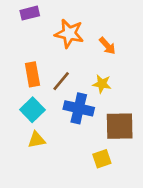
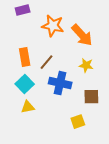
orange arrow: (107, 46) -> (82, 35), size x1.6
yellow star: (102, 84) -> (86, 65), moved
brown square: (120, 126) -> (91, 97), size x0.7

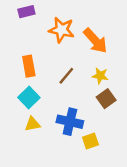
brown line: (47, 62) -> (66, 76), moved
blue cross: (60, 83) -> (70, 122), moved
brown square: (91, 97) -> (106, 99), moved, turned -35

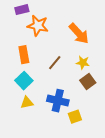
orange star: (61, 30) -> (38, 26), moved

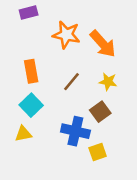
orange star: (38, 26) -> (66, 35), moved
brown square: (88, 82) -> (100, 112), moved
yellow triangle: (27, 103) -> (23, 134), moved

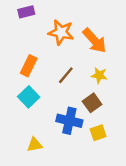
orange rectangle: (31, 71) -> (29, 66), turned 36
yellow triangle: (23, 134) -> (35, 145), moved
yellow square: (98, 152) -> (98, 133), moved

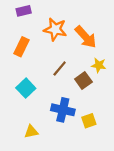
orange rectangle: (29, 66) -> (21, 47), moved
yellow star: (99, 75) -> (99, 65), moved
brown square: (92, 103) -> (83, 80), moved

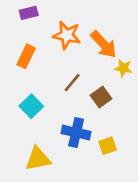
yellow star: (99, 65) -> (123, 68), moved
yellow triangle: (31, 132) -> (38, 159), size x1.5

